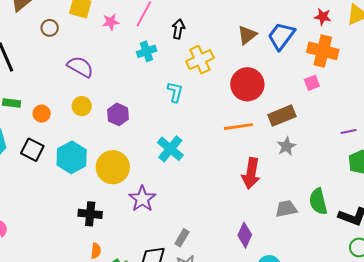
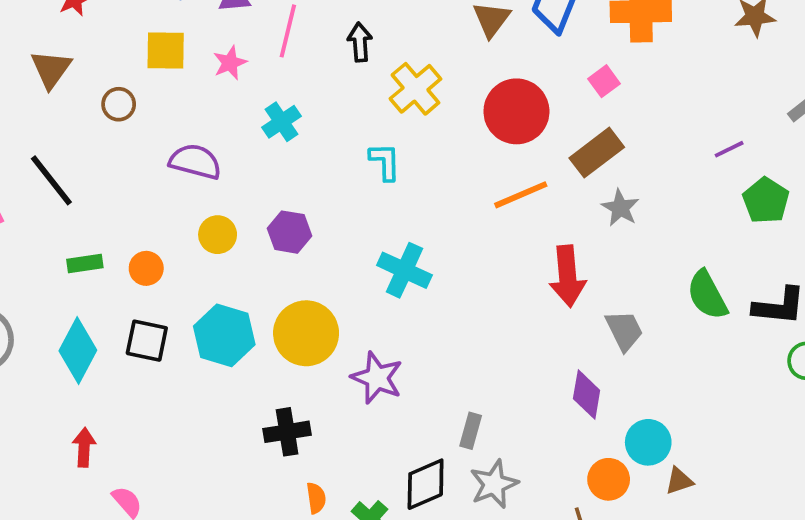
cyan cross: (147, 51) -> (281, 122), moved
pink square: (312, 83) -> (604, 81), moved
gray trapezoid: (286, 209) -> (624, 330), moved, turned 90

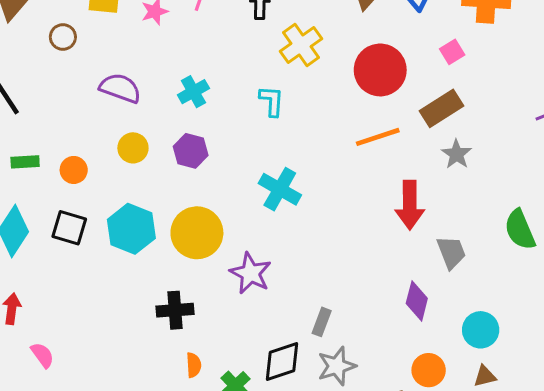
cyan cross: (281, 122) -> (193, 92), moved
cyan circle: (648, 442) -> (481, 330), moved

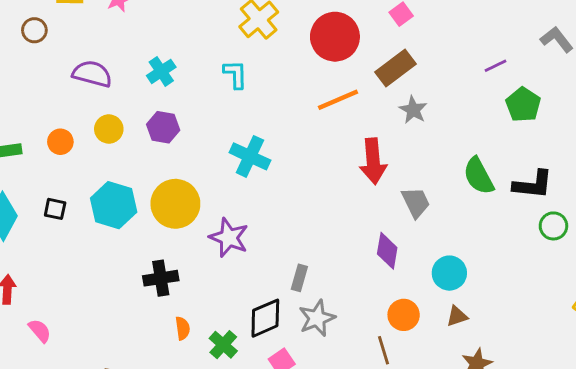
orange circle: (74, 170) -> (60, 142), moved
black square: (69, 228) -> (55, 209), size x0.7

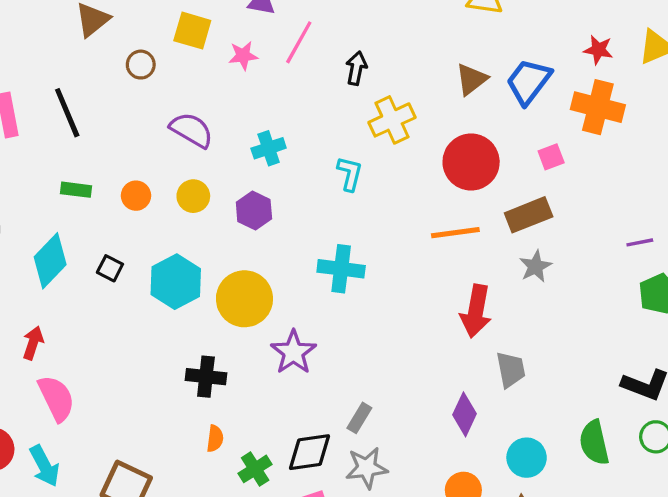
cyan cross: (250, 156) -> (341, 269), turned -33
green semicircle: (479, 176) -> (594, 443), moved
pink semicircle: (40, 331) -> (56, 398), size x1.6

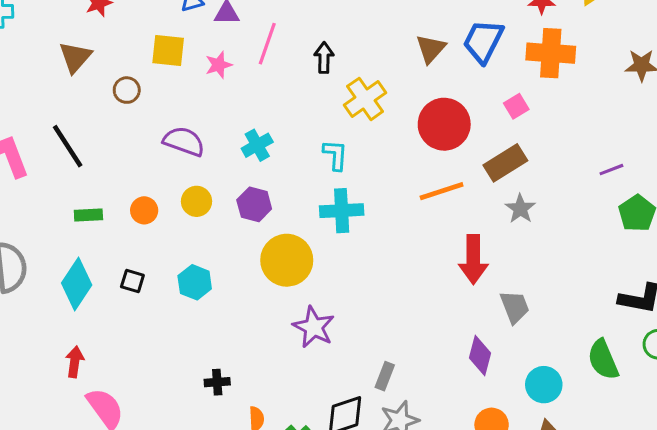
cyan cross: (341, 269) -> (342, 211), moved
cyan hexagon: (176, 282) -> (195, 282), size x0.7
yellow circle: (244, 299) -> (287, 260), moved
black cross: (206, 377) -> (217, 382), moved, size x0.7

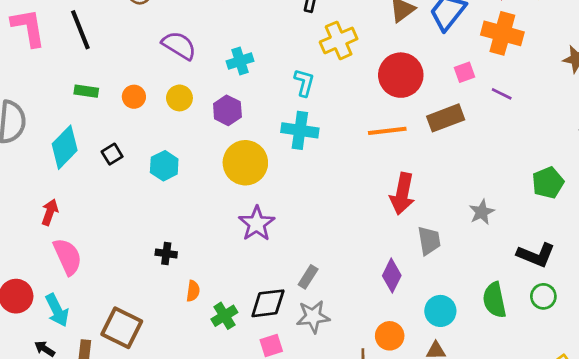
purple line: (611, 170) -> (502, 94), moved, turned 36
gray star: (520, 209) -> (482, 212), moved
black square: (132, 281) -> (112, 154), turned 30

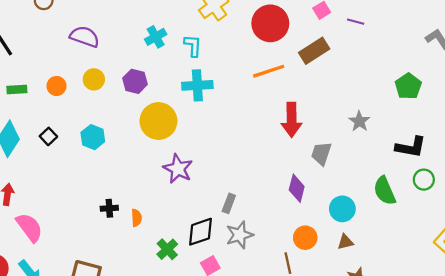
cyan cross: (240, 61) -> (156, 37), moved
gray trapezoid: (429, 241) -> (321, 153), turned -140
orange semicircle: (193, 291) -> (136, 218), moved

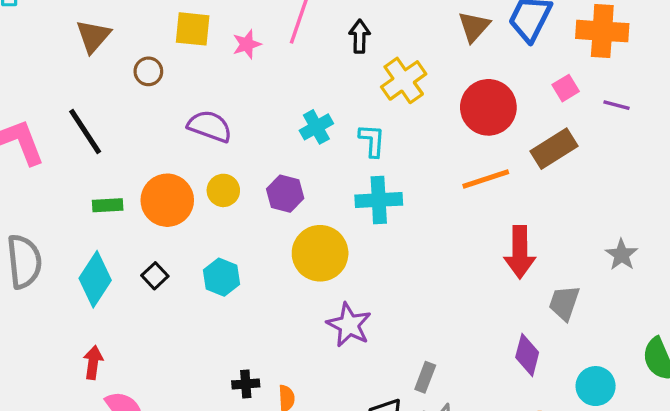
orange circle: (57, 86) -> (167, 200), size x1.8

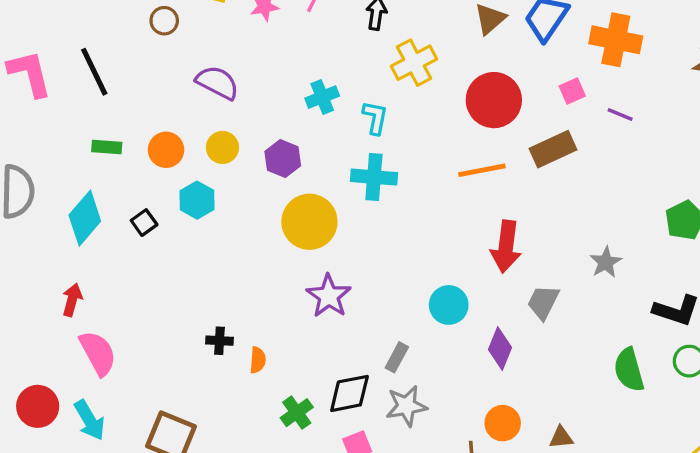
orange circle: (167, 200) -> (166, 150), size x0.7
cyan hexagon: (222, 277) -> (197, 200), moved
cyan circle: (596, 386) -> (449, 305), moved

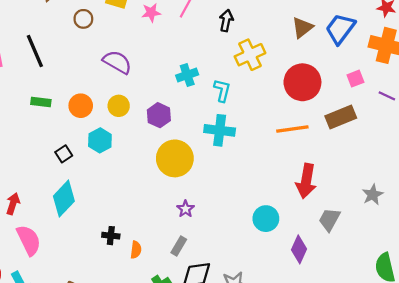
cyan diamond: (85, 218) -> (64, 199), moved
purple star: (329, 296) -> (186, 209), size x0.6
gray rectangle: (397, 357) -> (179, 246), moved

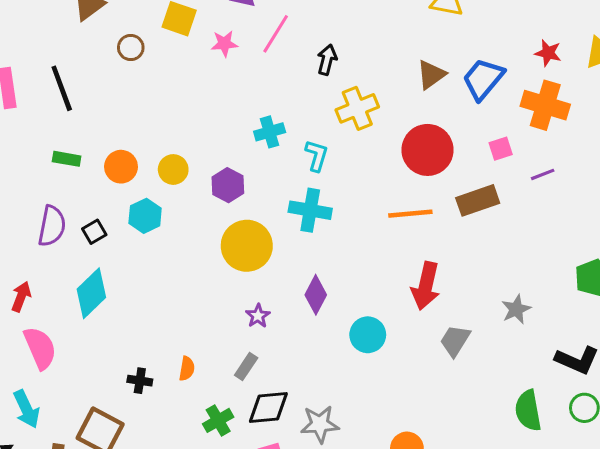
purple semicircle: (117, 62) -> (52, 226), moved, turned 68
purple line: (387, 96) -> (543, 174), turned -49
black cross: (111, 236) -> (140, 381), moved
purple diamond: (299, 249) -> (316, 295), moved

